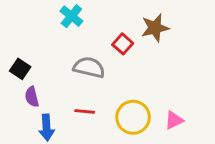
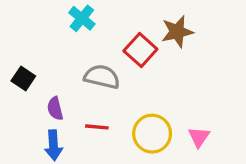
red square: (123, 44) -> (140, 50), size x1.4
purple semicircle: (32, 97) -> (55, 109), moved
pink triangle: (174, 120) -> (199, 137), turned -30

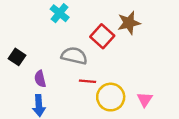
red line: (97, 127) -> (88, 81), moved

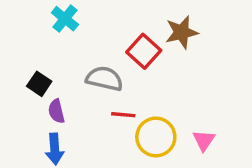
cyan cross: (60, 13) -> (65, 19), moved
black square: (17, 57) -> (39, 84), moved

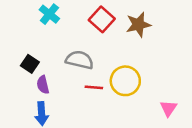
red square: (144, 51) -> (102, 19), moved
yellow circle: (156, 137) -> (125, 81), moved
pink triangle: (204, 140) -> (168, 108), moved

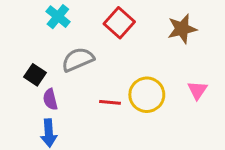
brown star: (138, 25) -> (182, 29), moved
gray semicircle: (80, 60) -> (78, 59), moved, turned -36
pink triangle: (168, 108) -> (197, 90), moved

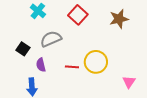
pink triangle: (197, 90) -> (129, 82), moved
purple semicircle: (50, 99) -> (41, 65), moved

